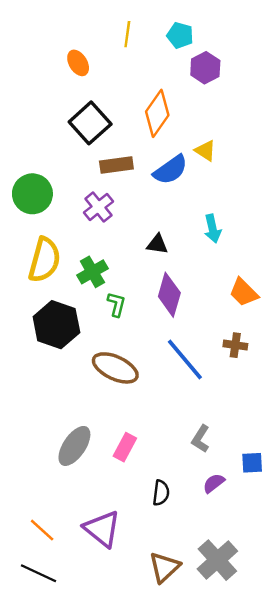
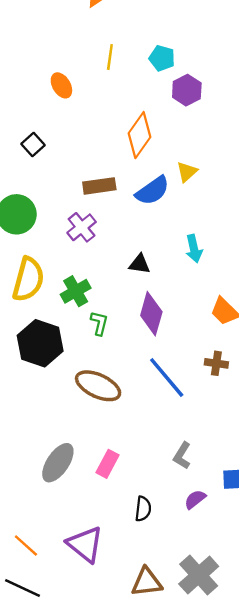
black square: (90, 123) -> (33, 145), moved, size x0.6
yellow triangle: (205, 151) -> (187, 172), turned 45
brown triangle: (165, 567) -> (147, 582), turned 36

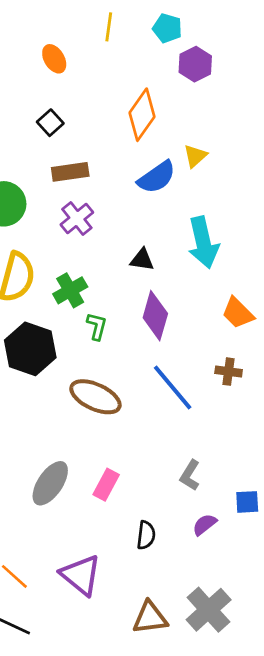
black square: (33, 145) -> (50, 123), moved
brown rectangle: (99, 186) -> (70, 172), moved
cyan arrow: (194, 249) -> (203, 242), size x1.6

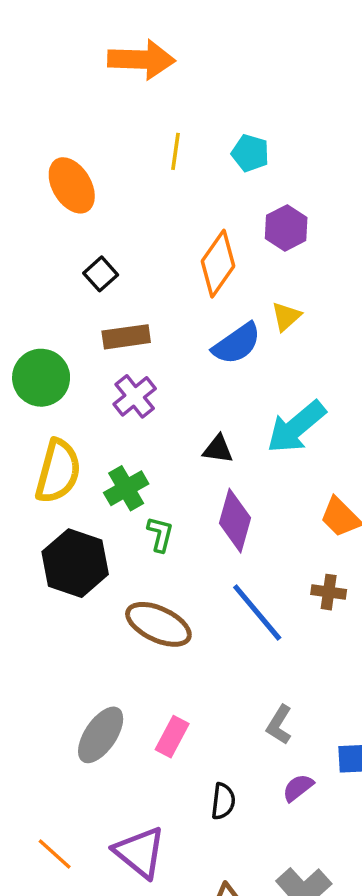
orange ellipse: (54, 59) -> (72, 185), moved, size x1.5
purple hexagon: (195, 64) -> (286, 228), moved
cyan arrow: (203, 242) -> (296, 427), turned 63

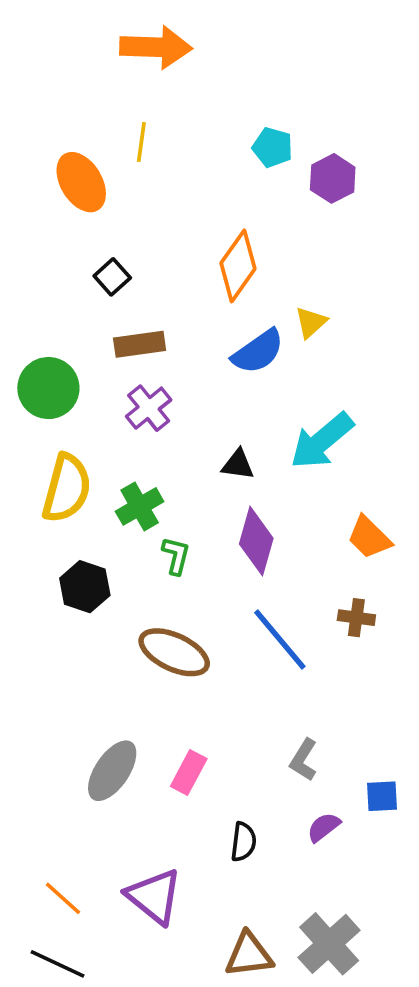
yellow line: (175, 151) -> (141, 142), moved
purple hexagon: (286, 228) -> (333, 178), moved
black hexagon: (75, 563) -> (85, 587), size x0.7

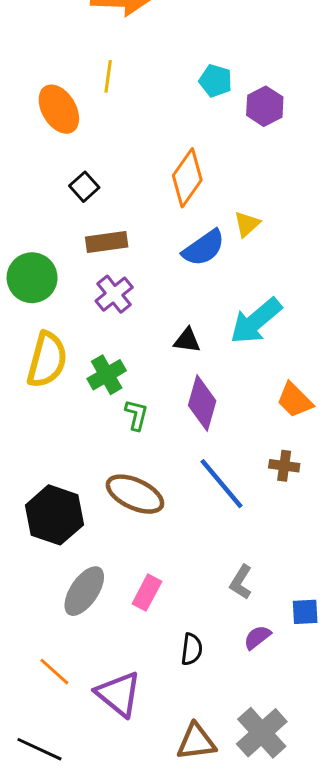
black hexagon: (85, 587) -> (54, 515), moved, size x1.4
orange line: (63, 898) -> (54, 672), moved

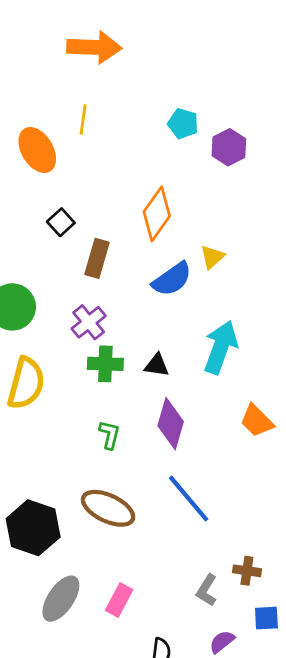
brown rectangle: (107, 242) -> (97, 258), moved, turned -66
cyan arrow: (256, 321) -> (221, 347), turned 150
green cross: (107, 375) -> (105, 364), moved, turned 32
brown cross: (284, 466) -> (247, 571), moved

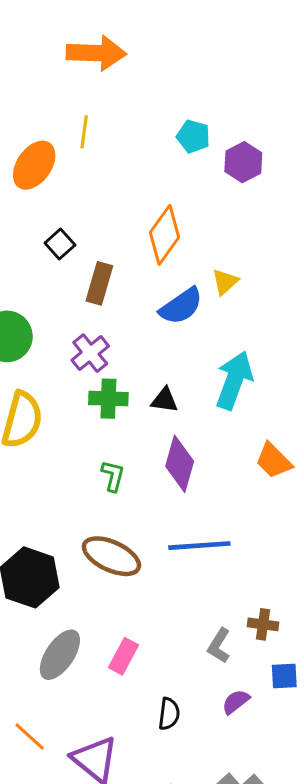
orange ellipse: (37, 150) -> (34, 165), turned 66
blue line: (189, 499) -> (199, 546), turned -54

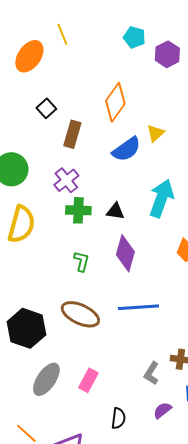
yellow line: (84, 132) -> (62, 34), turned -30

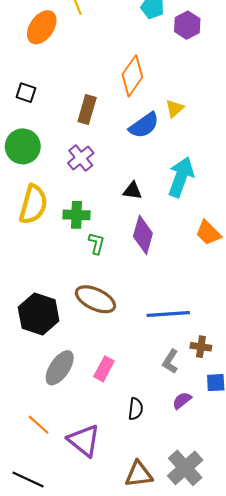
black square: (46, 108) -> (26, 93), moved, turned -30
green cross: (78, 210) -> (77, 215), moved
blue line: (138, 307) -> (168, 314), moved

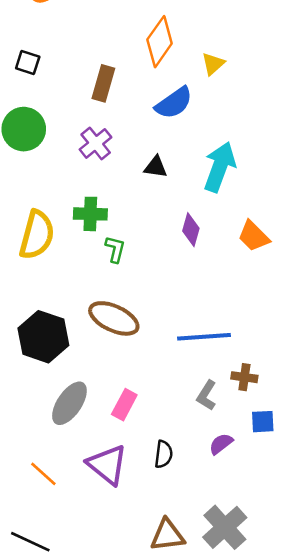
yellow triangle: (175, 108) -> (213, 64), moved
black triangle: (132, 191) -> (156, 167), moved
yellow semicircle: (33, 204) -> (37, 235), moved
purple diamond: (143, 235) -> (191, 230), moved, size x0.7
purple triangle: (84, 441) -> (107, 465), moved

